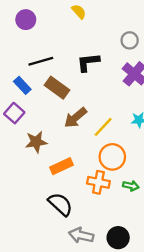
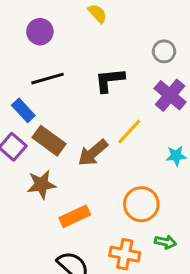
purple circle: (26, 20) -> (40, 32), moved
brown rectangle: (57, 88) -> (49, 141), moved
yellow line: (103, 127) -> (129, 132), moved
orange cross: (98, 182) -> (125, 254), moved

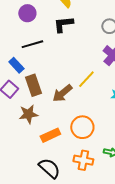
black L-shape: (110, 80) -> (63, 24), moved
brown rectangle: (49, 141) -> (33, 85), turned 35
orange circle: (141, 204) -> (82, 127), moved

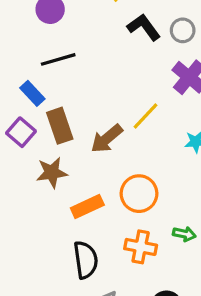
black L-shape: (63, 24) -> (144, 27), moved, turned 60
black semicircle: (49, 168) -> (86, 260), turned 40

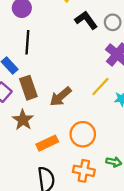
black line: (58, 59) -> (27, 42), turned -70
yellow line: (145, 116) -> (100, 87), moved
brown star: (52, 173) -> (23, 120), turned -30

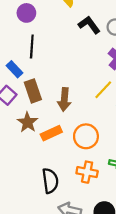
brown arrow: (61, 97) -> (64, 100), turned -45
orange rectangle: (47, 143) -> (51, 133), moved

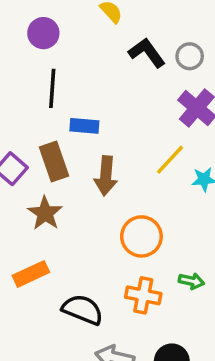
blue rectangle: (15, 69) -> (84, 126), moved, turned -42
orange rectangle: (51, 133) -> (31, 274), moved
black semicircle: (50, 181) -> (83, 310), turned -60

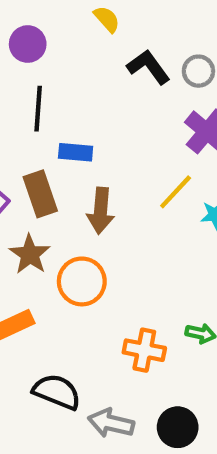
orange circle: (141, 236) -> (82, 281), moved
black semicircle: (83, 310) -> (57, 392), moved

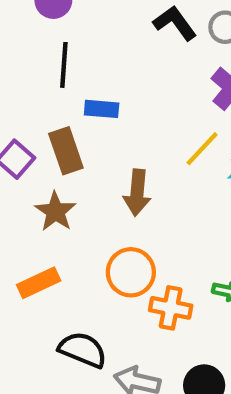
brown arrow: (101, 211) -> (137, 193), moved
orange circle: (82, 281) -> (131, 272), moved

